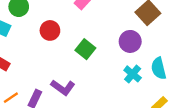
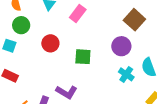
green square: (85, 49) -> (83, 57), turned -30

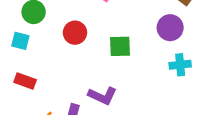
cyan cross: (126, 74) -> (180, 65), turned -35

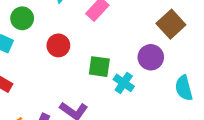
cyan cross: (180, 65) -> (124, 83), moved, turned 30

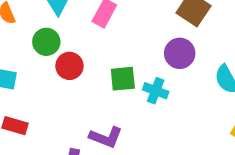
green circle: (22, 18) -> (46, 42), moved

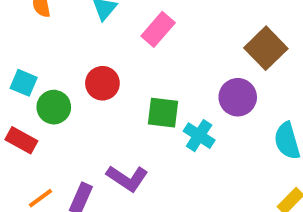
green circle: (46, 42) -> (54, 107), moved

